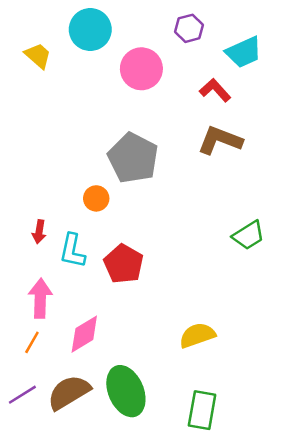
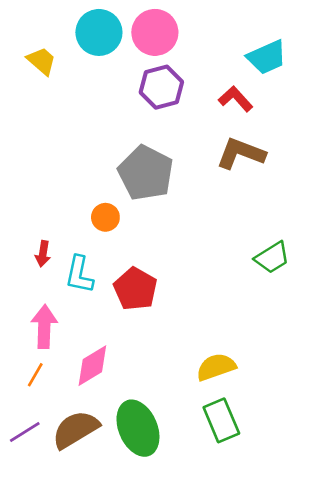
purple hexagon: (189, 28) -> (161, 87), moved, size x1.4
pink circle: (141, 69) -> (155, 32), moved
green rectangle: (202, 410) -> (221, 420), moved, turned -33

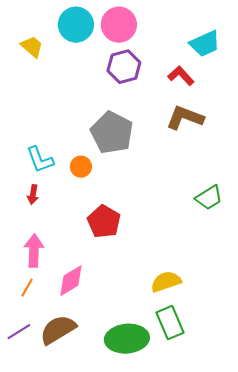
cyan L-shape: (79, 275) -> (40, 160), moved, turned -32
green ellipse: (138, 428) -> (127, 339), moved, turned -72

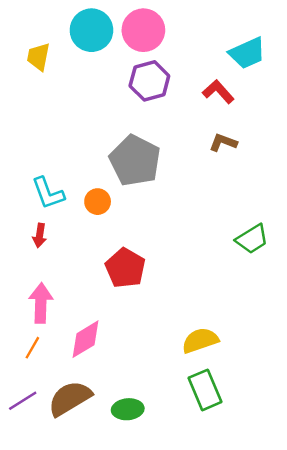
yellow trapezoid: (32, 47) -> (38, 57), turned -120
brown L-shape: (185, 118) -> (223, 142), size x0.6
green ellipse: (127, 339) -> (128, 409), moved, size x0.6

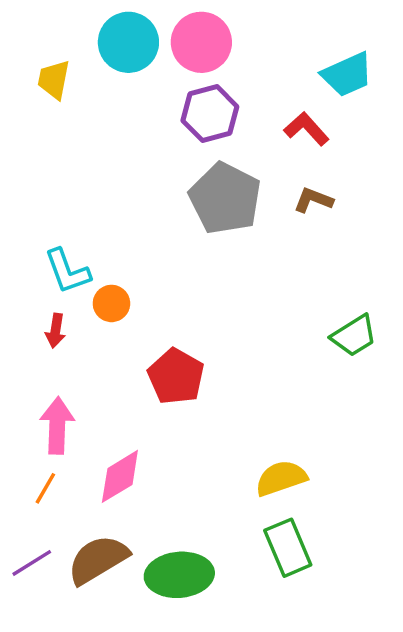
gray pentagon: (135, 161) -> (225, 198), moved
orange circle: (98, 202) -> (111, 303), moved
green ellipse: (128, 409) -> (179, 575), size x1.5

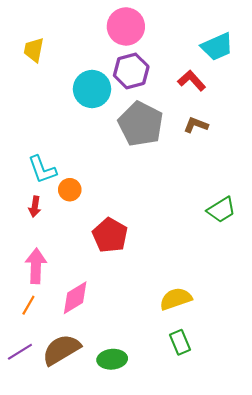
cyan circle: (128, 42) -> (92, 89), moved
green rectangle: (288, 548) -> (180, 342), size x0.7
green ellipse: (179, 575) -> (112, 359), size x0.7

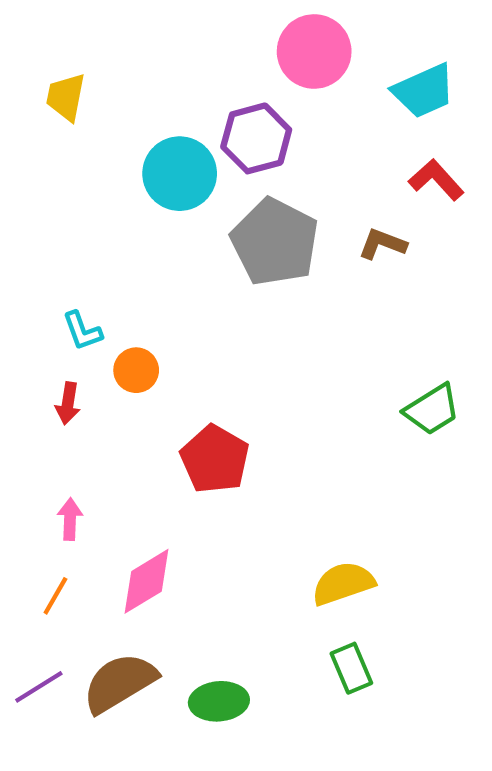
pink circle: (126, 26) -> (314, 51), moved
red L-shape: (192, 81) -> (436, 180), moved
cyan L-shape: (42, 170) -> (82, 331), size x0.7
pink arrow: (36, 266) -> (70, 519), size x0.6

